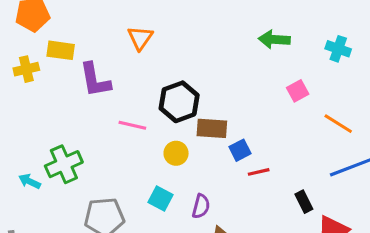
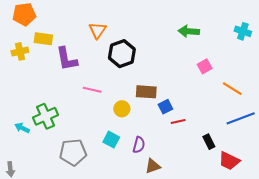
cyan cross: (338, 49) -> (243, 31), moved
black hexagon: (179, 102) -> (122, 54), moved

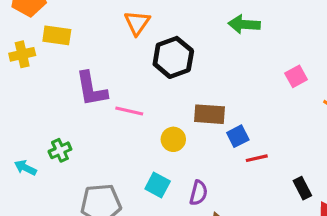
green arrow: (189, 31) -> (244, 24), moved
purple L-shape: (67, 59) -> (91, 89), moved
green cross: (45, 116) -> (60, 150), size x0.6

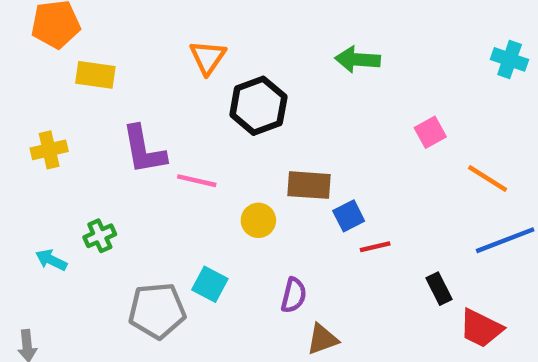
yellow cross: (22, 54) -> (49, 150), moved
cyan square: (158, 185) -> (210, 284), moved

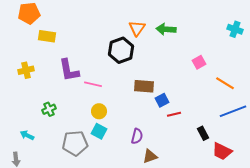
orange triangle: (208, 57) -> (137, 28), moved
yellow circle: (258, 220) -> (99, 111), moved
cyan arrow: (51, 260) -> (27, 135), moved

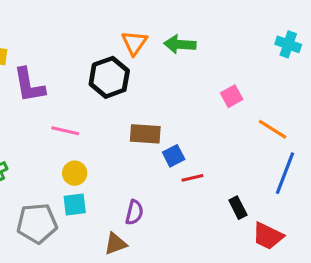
purple L-shape: (69, 70) -> (29, 85), moved
blue line: (233, 111) -> (285, 173), turned -48
cyan square: (99, 131) -> (75, 205), turned -35
brown triangle: (150, 156) -> (115, 244), moved

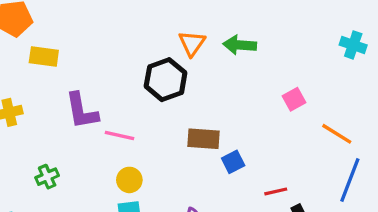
purple L-shape: (29, 85) -> (82, 111), moved
red line: (192, 178) -> (276, 191), moved

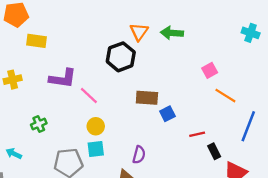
purple L-shape: (82, 111) -> (63, 78), turned -72
orange line: (337, 134) -> (225, 96), moved
pink line: (119, 135) -> (89, 96), turned 30

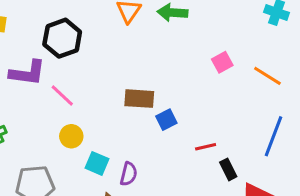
black hexagon: (121, 57) -> (62, 38), moved
orange line: (225, 96) -> (267, 76), moved
cyan square: (96, 149) -> (97, 163), moved, turned 30

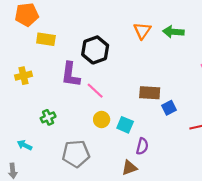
purple L-shape: (28, 73) -> (71, 75), turned 90
cyan square: (97, 163) -> (125, 125), moved

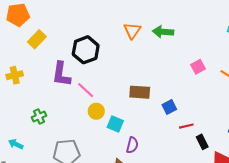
yellow rectangle: (46, 39) -> (37, 39), turned -54
blue square: (169, 108) -> (169, 107), moved
yellow circle: (102, 119) -> (96, 111), moved

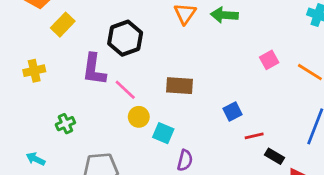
brown rectangle: (140, 92) -> (180, 86), moved
black rectangle: (202, 142) -> (275, 156), turned -32

